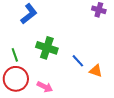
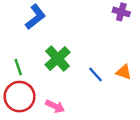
green cross: (47, 48) -> (58, 59), turned 30
orange triangle: (96, 71) -> (124, 72), moved

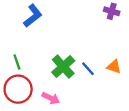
green cross: (58, 59) -> (63, 67), moved

